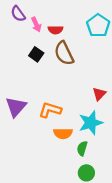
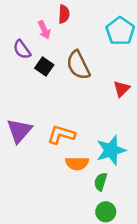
purple semicircle: (18, 14) -> (22, 49), moved
red semicircle: (55, 30) -> (64, 14), moved, turned -88
red triangle: (99, 94) -> (121, 89), moved

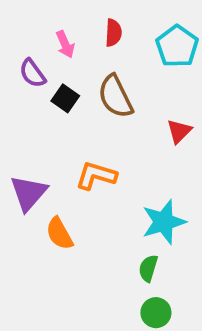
red semicircle: (64, 14) -> (113, 33), moved
orange L-shape: (61, 135) -> (96, 176), moved
orange semicircle: (77, 163) -> (59, 234), moved, turned 60

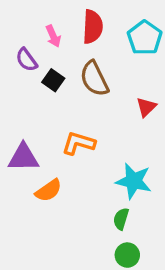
red semicircle: (113, 33) -> (93, 27), size x1.5
purple triangle: (29, 193) -> (23, 157), turned 48
cyan star: (164, 222) -> (134, 181), turned 30
orange semicircle: (59, 234) -> (49, 190), turned -96

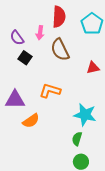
pink arrow: (53, 36) -> (40, 33), moved, turned 32
black square: (53, 80) -> (25, 58), moved
red triangle: (146, 107) -> (93, 68), turned 32

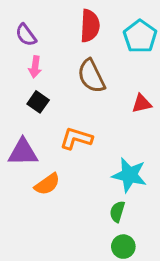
pink arrow: (40, 33) -> (35, 67), moved
purple semicircle: (17, 38) -> (26, 35), moved
black square: (25, 58) -> (38, 102), moved

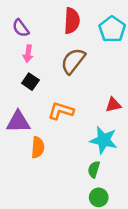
brown semicircle: (91, 76) -> (73, 61), turned 64
red triangle: (142, 103) -> (113, 105), moved
orange semicircle: (47, 184) -> (38, 147), turned -50

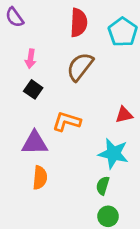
purple semicircle: (21, 28) -> (15, 17), moved
purple triangle: (18, 122) -> (35, 143), moved
orange semicircle: (38, 147) -> (40, 178), moved

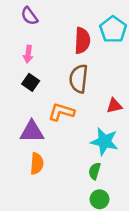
purple semicircle: (15, 17) -> (29, 16), moved
red semicircle: (79, 23) -> (82, 41), moved
brown semicircle: (80, 67) -> (79, 79), moved, turned -32

